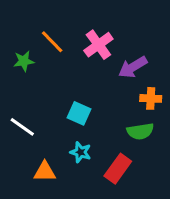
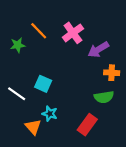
cyan square: (79, 113) -> (43, 84), moved
cyan star: (81, 152) -> (50, 114), moved
orange triangle: (45, 172) -> (33, 127), turned 49

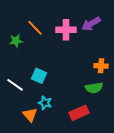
pink cross: (73, 33) -> (66, 30), turned 36
purple arrow: (98, 50) -> (91, 24), moved
red rectangle: (87, 125) -> (79, 113), turned 30

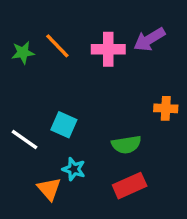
green star: (16, 41) -> (23, 53), moved
green semicircle: (94, 88) -> (126, 144), moved

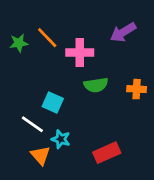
pink cross: (108, 49) -> (80, 53), moved
white line: (25, 140) -> (32, 124), moved
green semicircle: (126, 144) -> (96, 85), moved

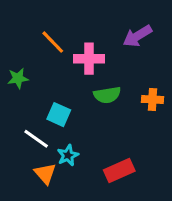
green star: (19, 43) -> (18, 78), moved
cyan star: (61, 139) -> (68, 155), turned 30

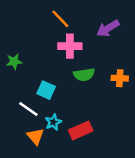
orange line: (53, 42) -> (60, 19), moved
red rectangle: (119, 170) -> (81, 130), moved

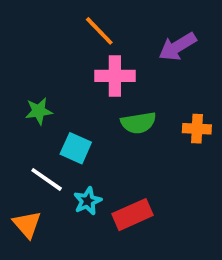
green star: (14, 62) -> (39, 111), moved
orange triangle: (35, 136) -> (27, 224), moved

